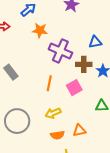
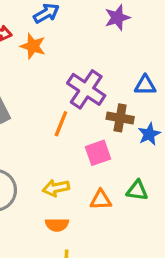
orange star: (40, 30) -> (33, 46), moved
orange line: (49, 83) -> (61, 124), moved
orange triangle: (79, 131) -> (101, 200), moved

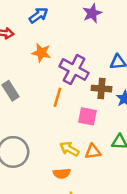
orange star: (33, 46) -> (41, 53), moved
pink square: (98, 153) -> (87, 116), turned 36
yellow arrow: (56, 188) -> (69, 149), moved, turned 48

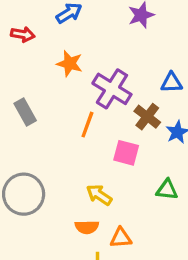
brown cross: (102, 89) -> (147, 117), turned 30
orange triangle: (93, 152) -> (121, 238), moved

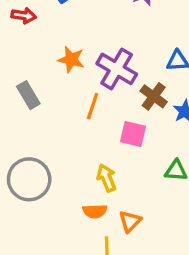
orange star: (70, 64) -> (71, 60), moved
yellow arrow: (99, 195) -> (107, 178), turned 36
orange triangle: (121, 238) -> (130, 221), turned -40

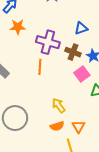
orange star: (71, 60) -> (18, 27), moved
pink square: (133, 134) -> (82, 74), moved, turned -35

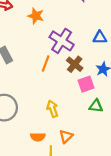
brown cross: (73, 52) -> (75, 64), moved
orange semicircle: (57, 126) -> (38, 137), moved

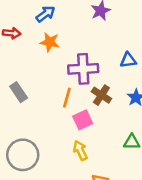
purple cross: (62, 41) -> (83, 69), turned -30
pink square: (86, 84) -> (83, 120), moved

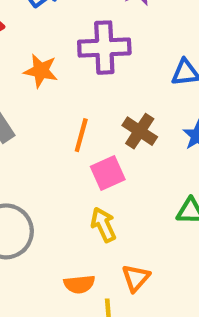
orange star: (50, 42) -> (41, 71), moved
purple cross: (83, 69) -> (104, 48), moved

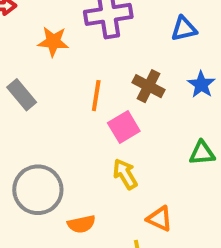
orange triangle: (136, 278) -> (159, 219), turned -40
orange semicircle: (79, 284) -> (81, 224), moved

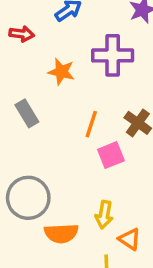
yellow arrow: (125, 174) -> (104, 215), moved, turned -148
orange semicircle: (81, 224) -> (61, 233), size x1.4

